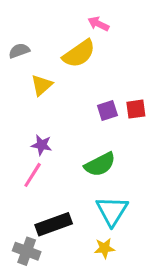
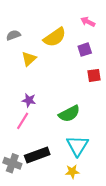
pink arrow: (98, 24) -> (88, 22), moved
purple square: (107, 111) -> (85, 50), moved
gray cross: (27, 251) -> (12, 163), moved

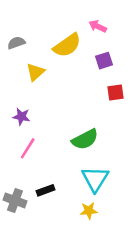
pink arrow: (88, 22) -> (98, 26), moved
purple star: (29, 100) -> (21, 117), moved
black rectangle: (37, 155) -> (46, 190), size x0.6

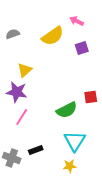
yellow triangle: (35, 72) -> (25, 70), moved
red square: (115, 92) -> (91, 97), moved
purple star: (21, 117) -> (17, 92), size x1.5

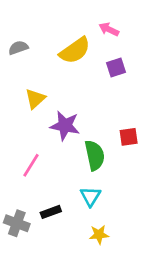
purple star: (17, 92) -> (65, 126), moved
green semicircle: (67, 110) -> (95, 155), turned -75
cyan triangle: (75, 141) -> (90, 196), moved, size x0.7

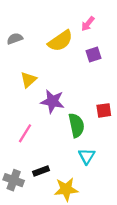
pink arrow: (109, 29) -> (88, 24), turned -77
cyan triangle: (90, 196) -> (87, 156), moved
yellow star: (99, 235) -> (66, 189), moved, size x1.5

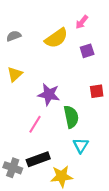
yellow triangle: (28, 80) -> (15, 74), moved
red square: (104, 110) -> (97, 91), moved
pink line: (25, 133) -> (35, 124), moved
black rectangle: (41, 171) -> (38, 159), size x1.5

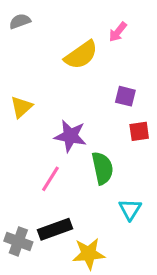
gray semicircle: (14, 36) -> (20, 21), moved
purple square: (87, 51) -> (125, 96), moved, turned 32
cyan triangle: (81, 145) -> (130, 209), moved

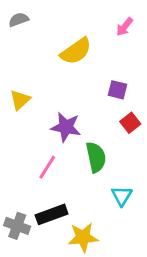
pink arrow: (118, 32) -> (125, 27), moved
red square: (139, 131) -> (130, 123), turned -30

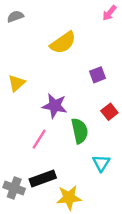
pink arrow: (125, 27) -> (109, 13), moved
purple square: (117, 90) -> (98, 75), turned -35
red square: (130, 123) -> (109, 112), moved

